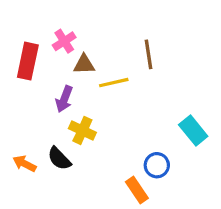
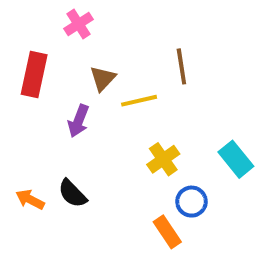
pink cross: (64, 41) -> (79, 24), moved
brown triangle: (84, 64) -> (103, 78), turned -45
yellow cross: (82, 130) -> (163, 159), moved, turned 30

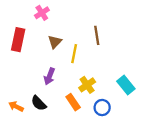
yellow line: (139, 101) -> (74, 54), turned -66
purple arrow: (79, 121) -> (49, 76), moved
orange rectangle: (167, 232) -> (73, 102), moved

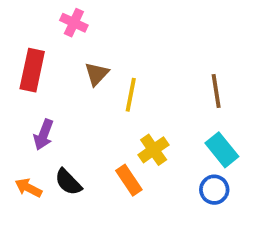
pink cross: (42, 13) -> (74, 23), turned -32
brown line: (97, 35) -> (216, 91), moved
purple arrow: (49, 76) -> (44, 135), moved
blue circle: (102, 108) -> (214, 190), moved

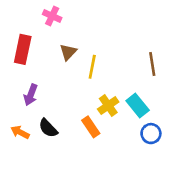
cyan rectangle: (222, 150) -> (138, 105), moved

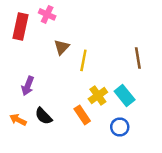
red rectangle: (23, 49) -> (20, 27), moved
blue circle: (151, 134) -> (120, 127), moved

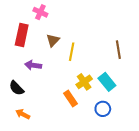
red rectangle: (20, 27) -> (22, 35), moved
purple arrow: (28, 86) -> (33, 65), moved, turned 77
black semicircle: (43, 116) -> (16, 88), moved
orange arrow: (18, 120) -> (23, 114), moved

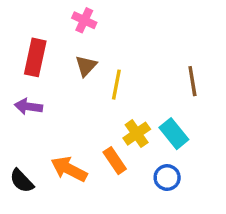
pink cross: (40, 12) -> (84, 20), moved
purple arrow: (33, 65) -> (28, 107), moved
black semicircle: (16, 88) -> (22, 181), moved
orange arrow: (23, 114) -> (69, 169), moved, size x1.5

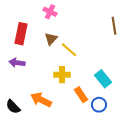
brown line: (192, 81) -> (114, 26), moved
yellow line: (116, 85) -> (69, 50), turned -60
yellow cross: (137, 134) -> (62, 75), moved, turned 35
orange rectangle: (115, 161) -> (81, 95), moved

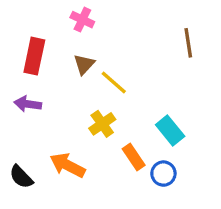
yellow cross: (62, 75) -> (102, 124), turned -35

